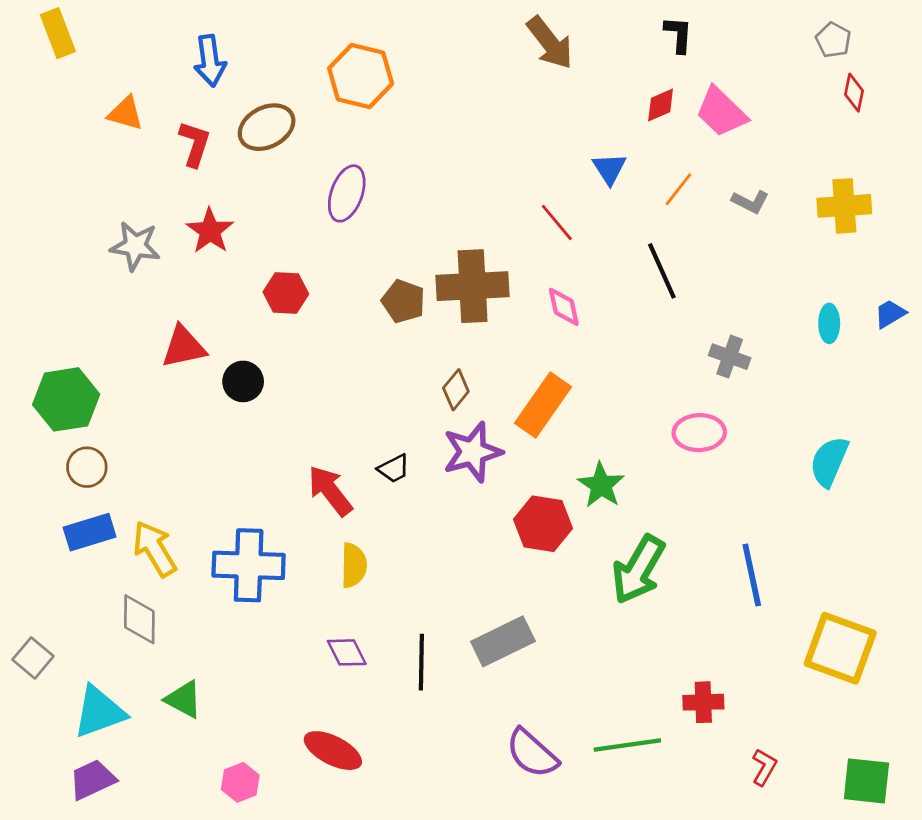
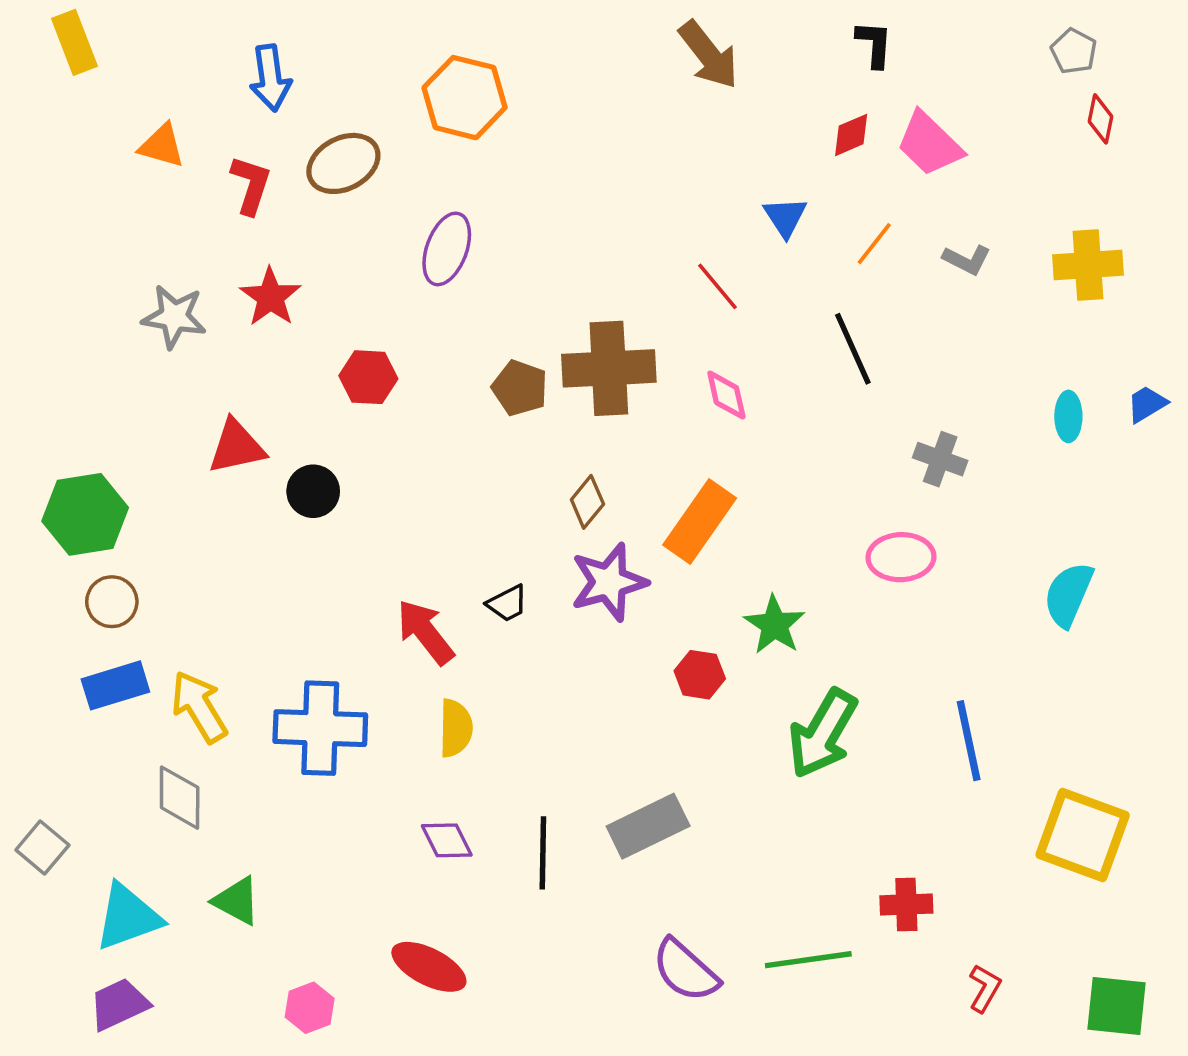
red hexagon: (543, 524) -> (700, 675), size x0.7

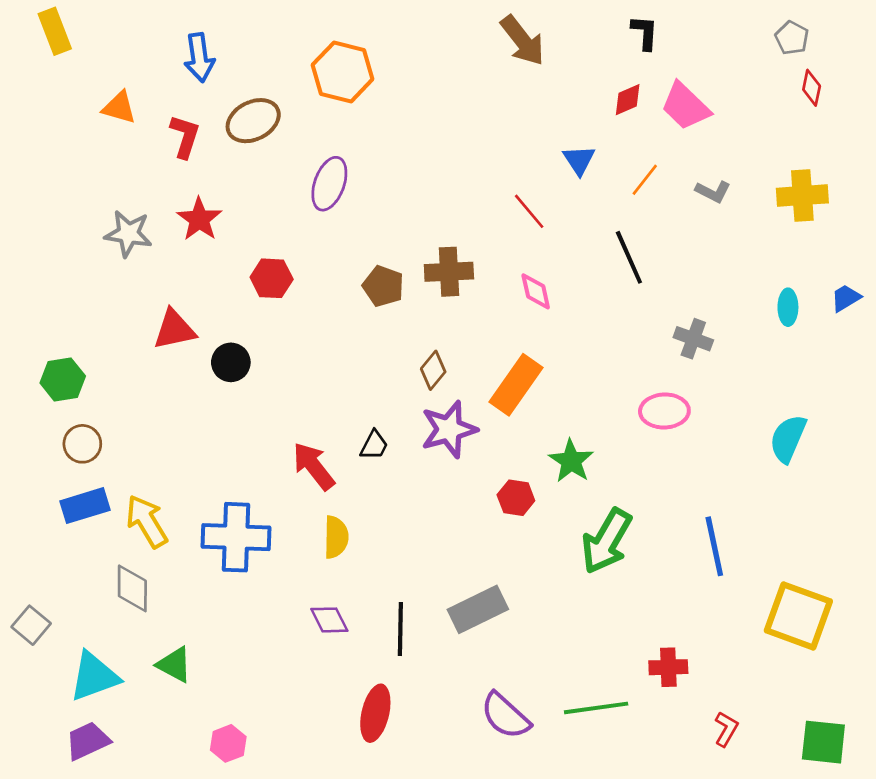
brown cross: (609, 368) -> (449, 272), size x0.7
green hexagon: (85, 514) -> (63, 379), size x0.7
black trapezoid: (507, 603) -> (374, 445), turned -36
red ellipse: (429, 967) -> (375, 713), moved, turned 76

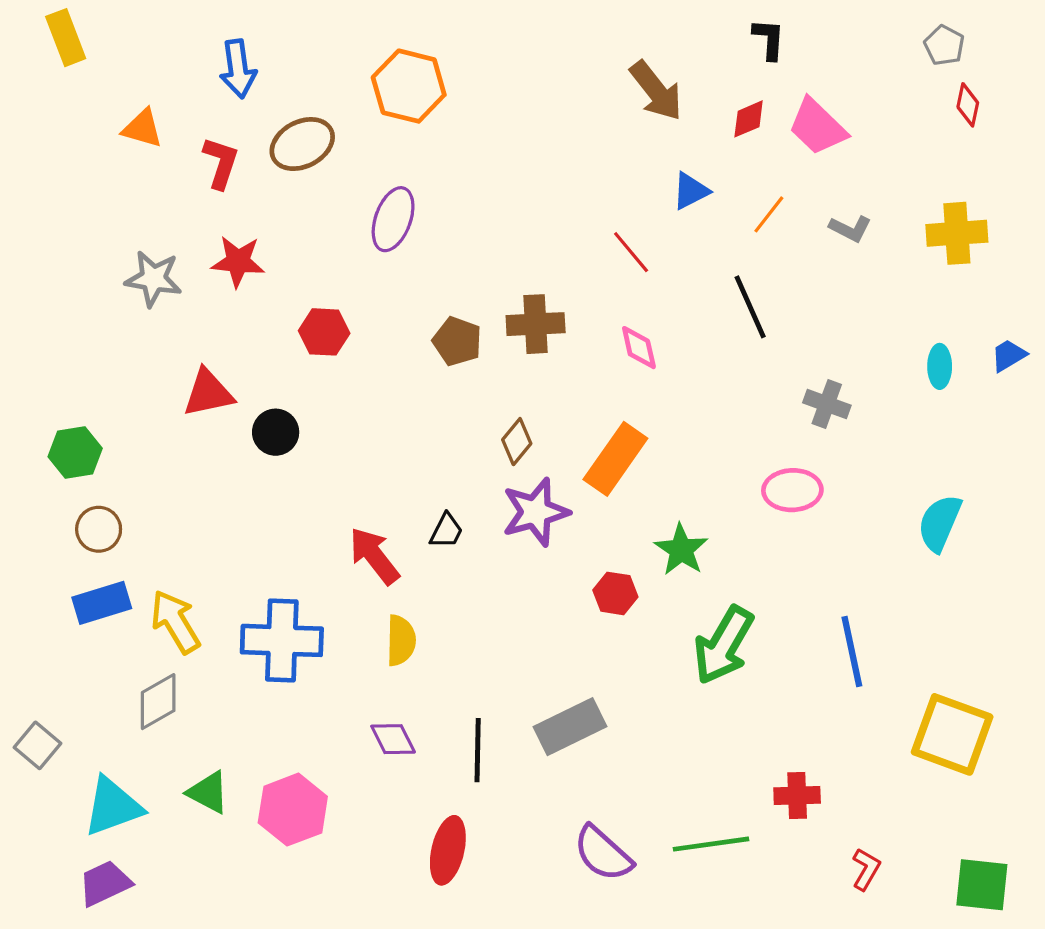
brown arrow: (523, 40) -> (656, 91), moved
blue triangle: (579, 160) -> (691, 191), turned 36
red star: (199, 219) -> (238, 261), turned -30
gray diamond: (132, 588) -> (158, 702), turned 60
pink hexagon: (228, 743) -> (293, 810), moved, size x1.6

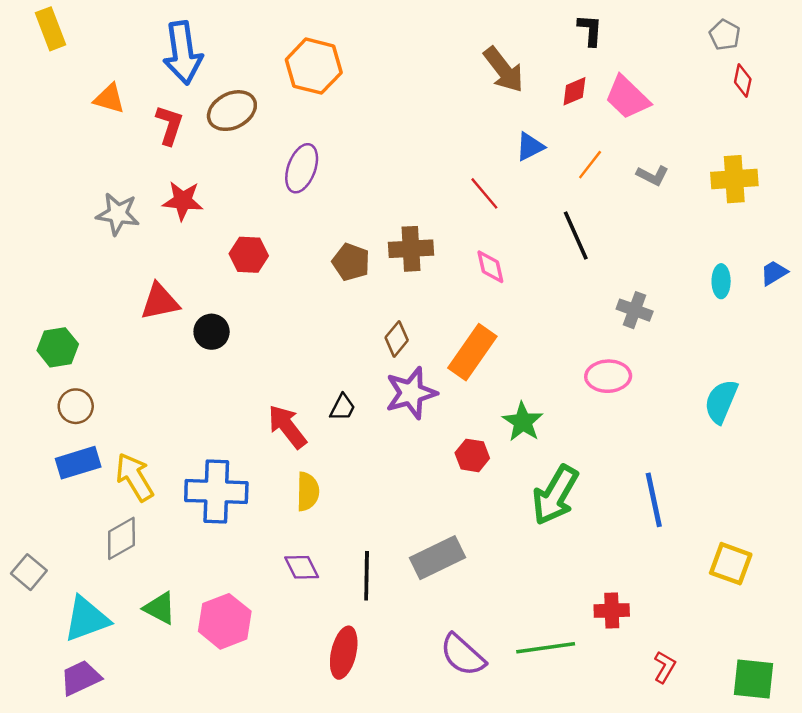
blue arrow: (238, 69) -> (183, 53), size x1.4
yellow square: (952, 734) -> (731, 564), size x0.7

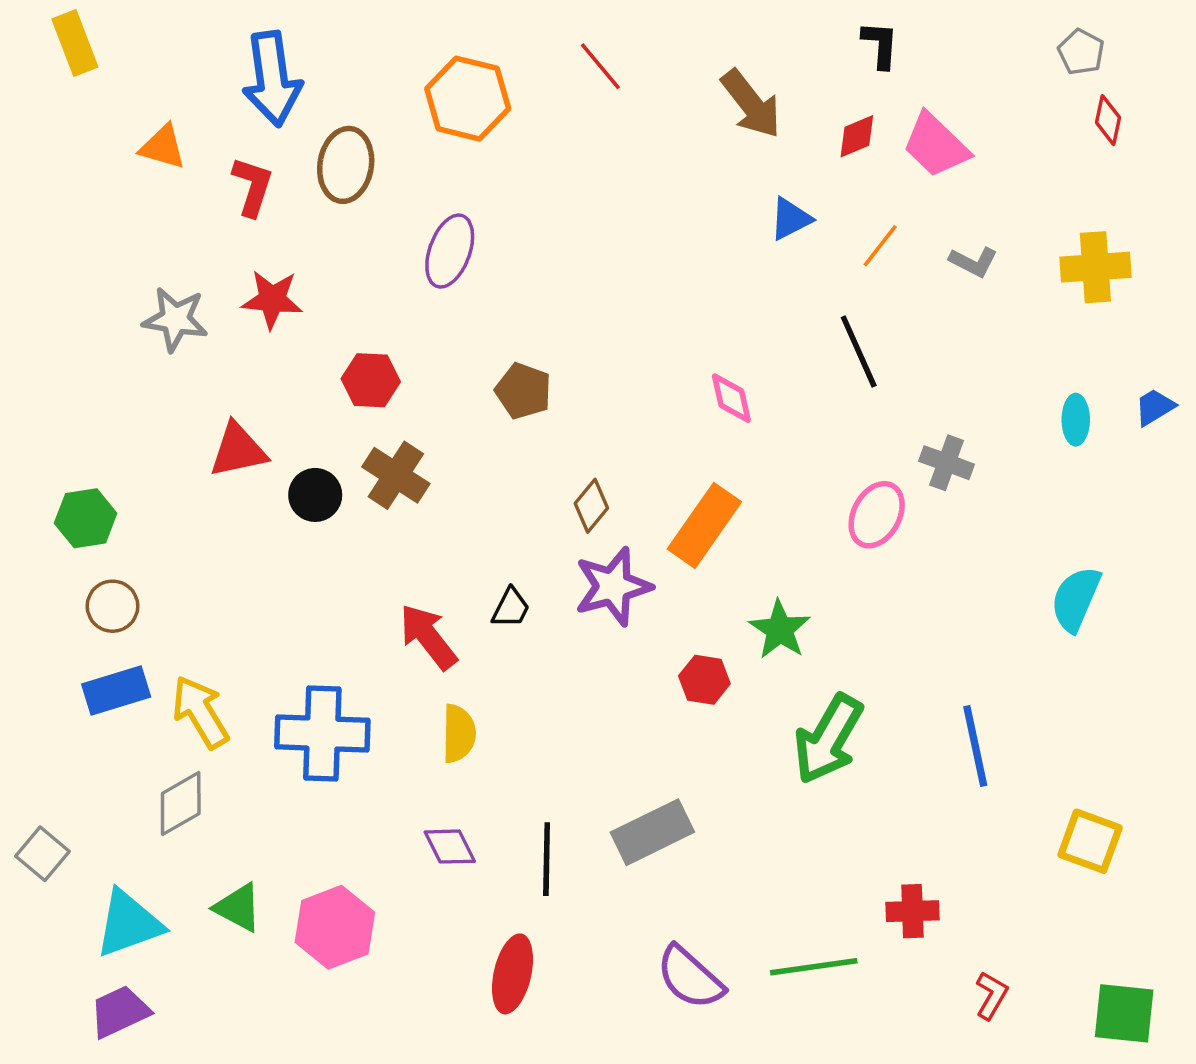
brown ellipse: (232, 111) -> (346, 165), turned -54
red line: (484, 193) -> (600, 66), moved
brown cross: (411, 249) -> (396, 475), moved, turned 36
pink ellipse: (608, 376) -> (877, 515), moved, turned -60

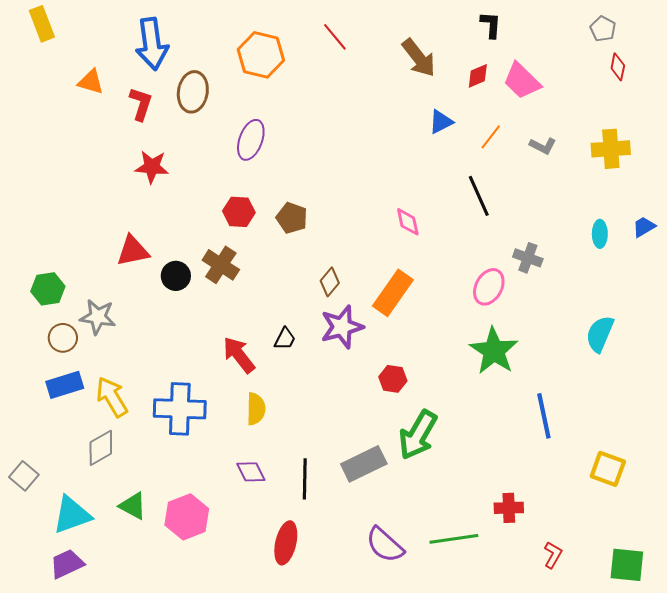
gray star: (175, 319) -> (98, 317), moved
red hexagon: (371, 380) -> (239, 212), moved
green star: (780, 630) -> (494, 351), moved, size x1.4
green arrow: (828, 739) -> (418, 435), moved

